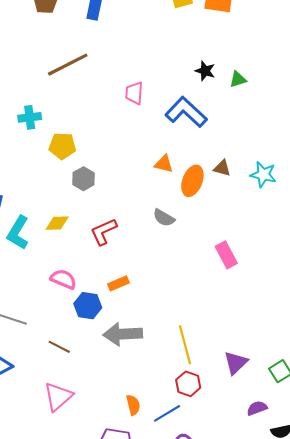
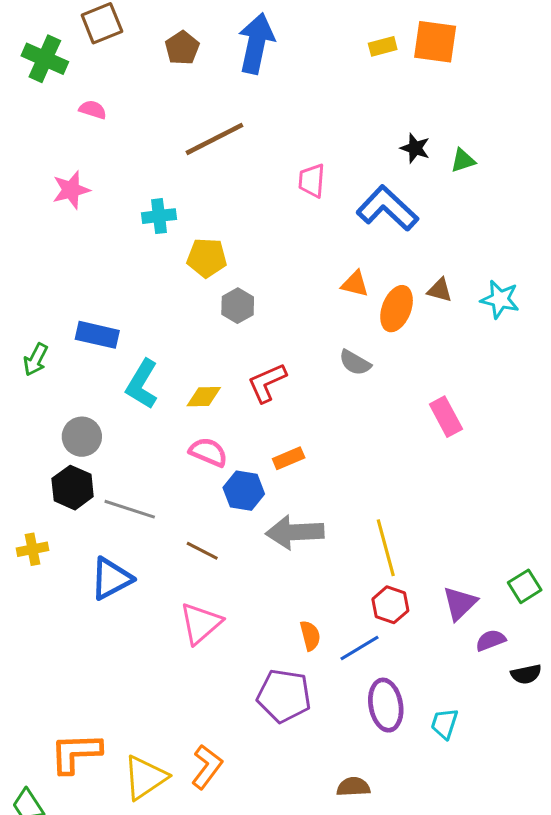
yellow diamond: (57, 223) -> (204, 397), moved
purple triangle: (236, 363) -> (460, 603), moved

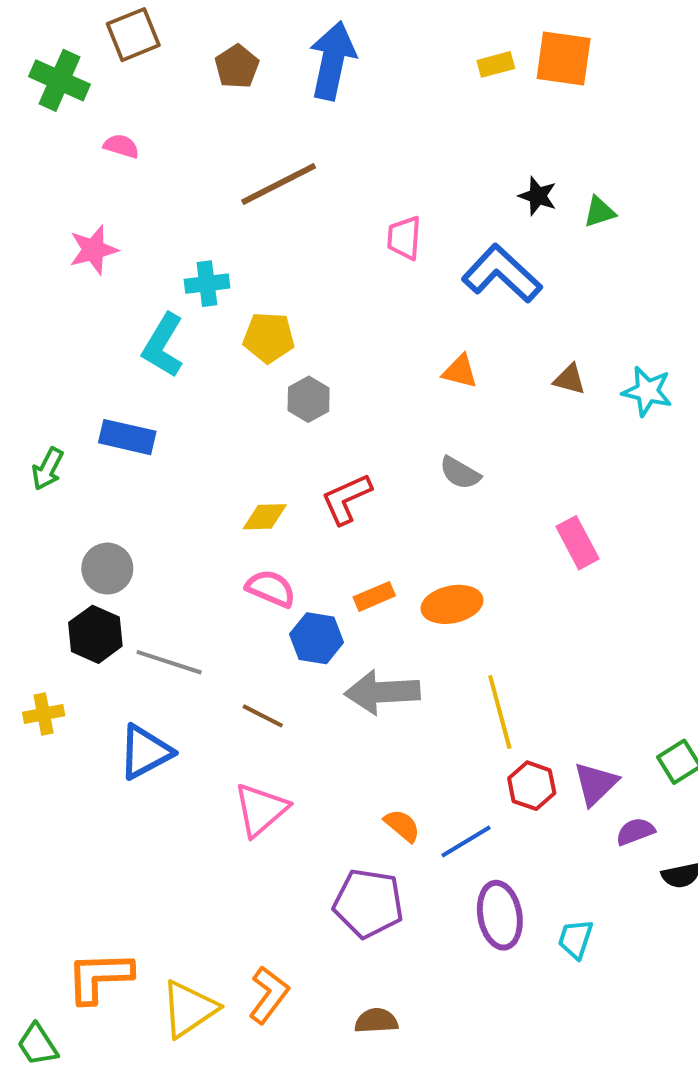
orange ellipse: (397, 309) -> (452, 604), moved, turned 57
cyan L-shape: (142, 384) -> (163, 345), moved
red hexagon: (390, 605) -> (532, 786), moved
orange semicircle: (310, 636) -> (402, 826), turned -36
brown semicircle: (353, 787) -> (376, 1021), moved

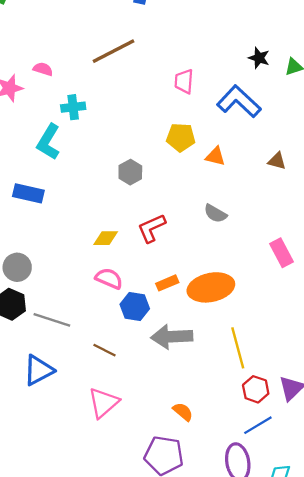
pink semicircle: (121, 146) -> (43, 69), moved
yellow pentagon: (269, 337) -> (181, 137), moved
orange ellipse: (452, 604) -> (211, 287), size x1.4
blue line: (466, 841) -> (258, 425), moved

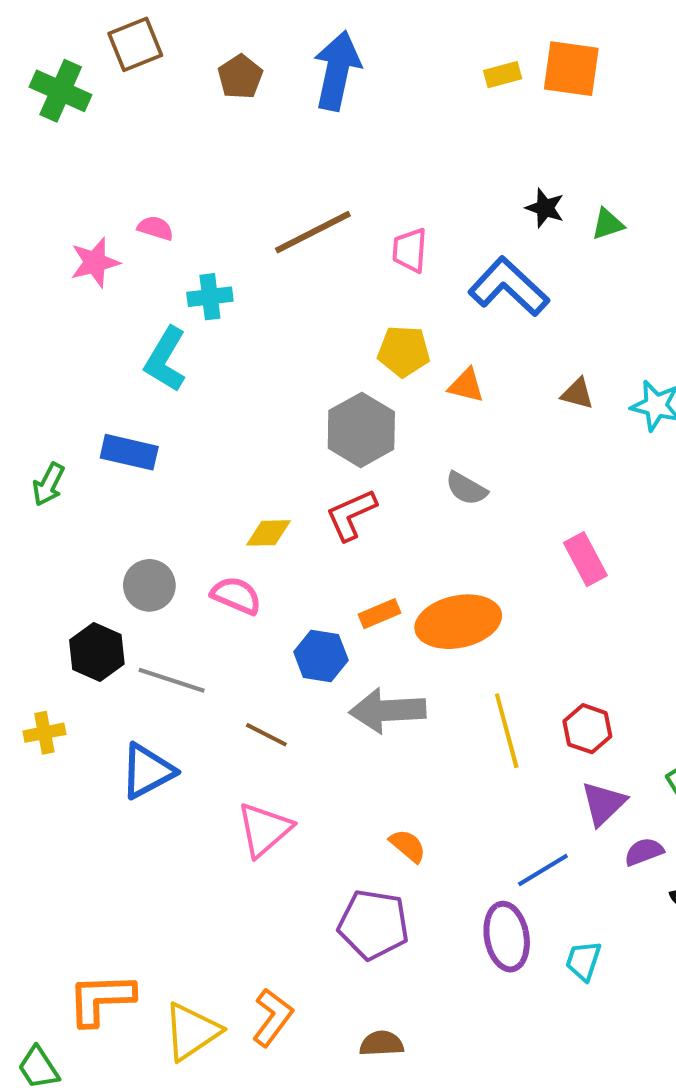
brown line: (113, 51) -> (313, 232), moved
gray hexagon: (130, 172) -> (361, 430), moved, size x1.6
gray circle: (17, 267) -> (149, 585), moved
pink semicircle: (109, 278) -> (236, 595), moved
red hexagon: (256, 389) -> (587, 729), moved

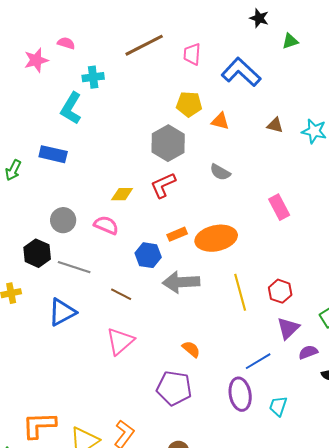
black star: (545, 208) -> (259, 18), moved

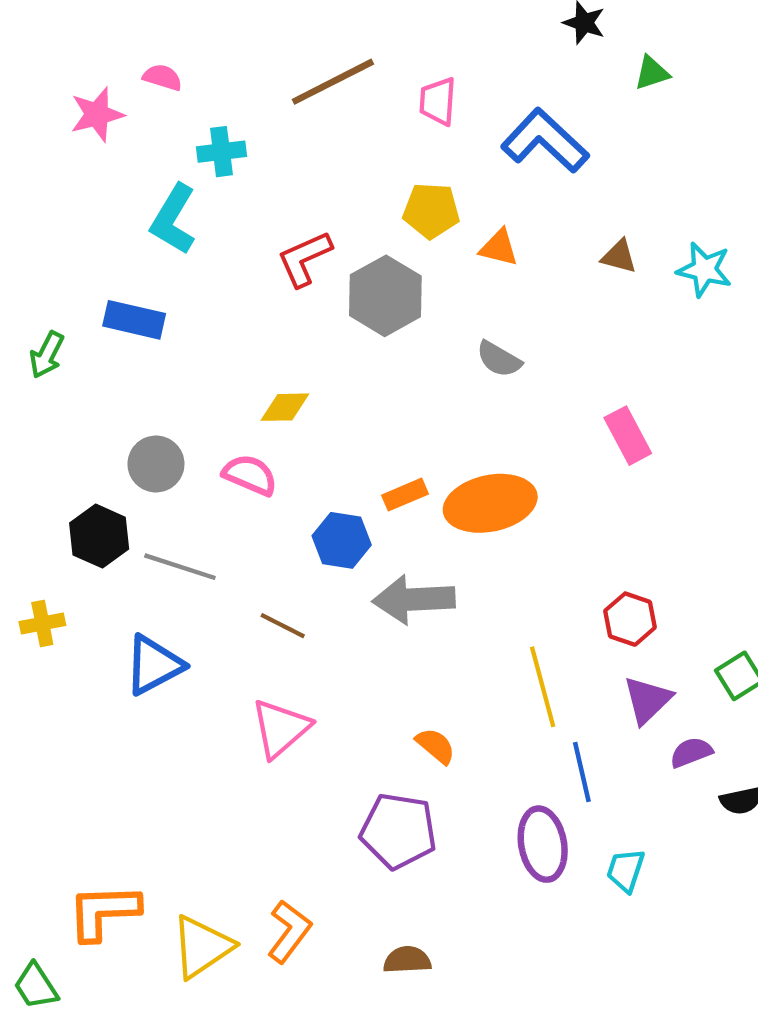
red L-shape: (163, 185) -> (305, 259), moved
yellow line: (240, 292) -> (543, 687), moved
blue line: (258, 361) -> (582, 772), turned -72

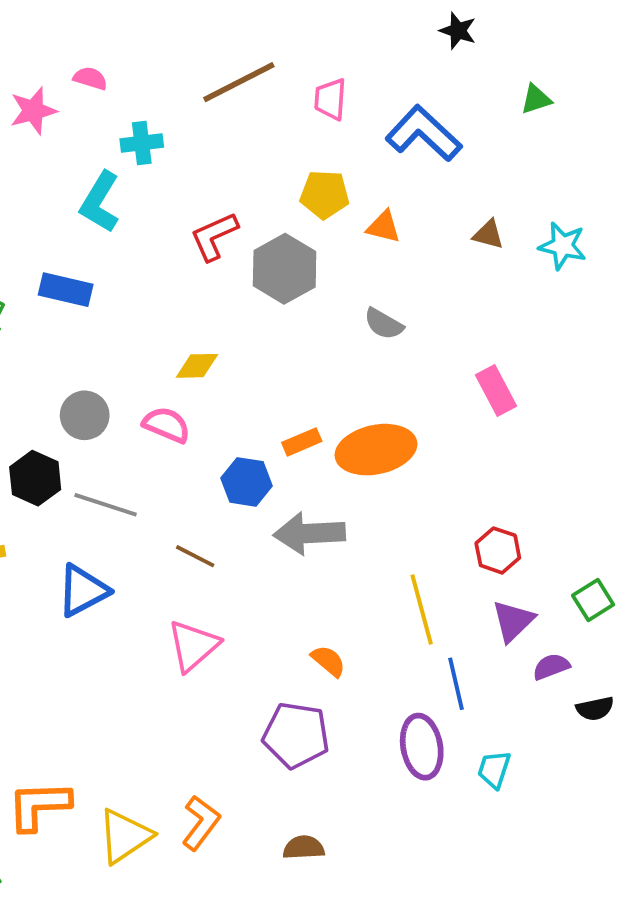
green triangle: (652, 73) -> (536, 99), moved

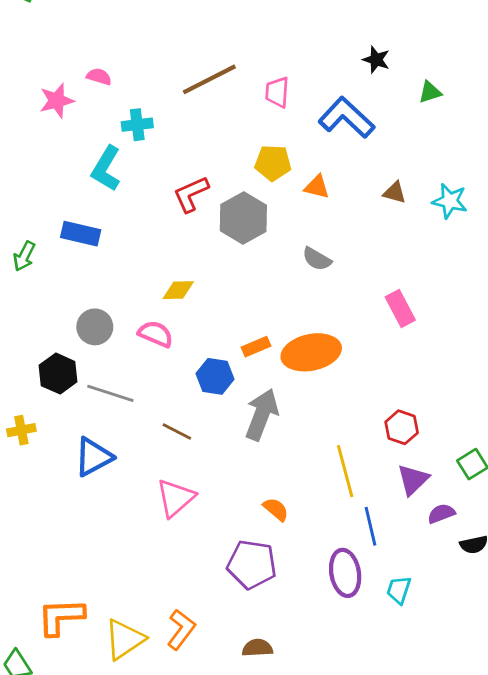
black star: (458, 31) -> (376, 60), moved
gray arrow: (309, 533) -> (262, 415), turned 114

